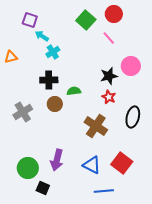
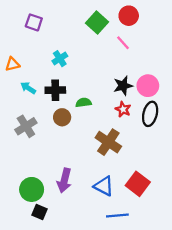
cyan arrow: (42, 36) -> (28, 88), moved
pink circle: (131, 66) -> (148, 86), moved
black ellipse: (133, 117) -> (150, 114), moved
black square: (43, 188) -> (40, 212), moved

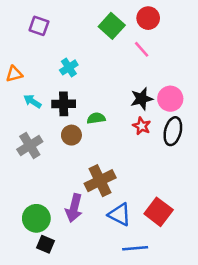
brown cross: (108, 142) -> (100, 181), moved, turned 30

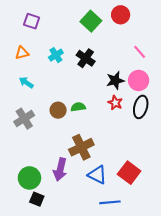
pink line: (142, 49) -> (140, 52), moved
orange triangle: (14, 74) -> (22, 53), moved
black cross: (64, 104) -> (86, 58), moved, turned 36
green semicircle: (96, 118) -> (78, 107), moved

